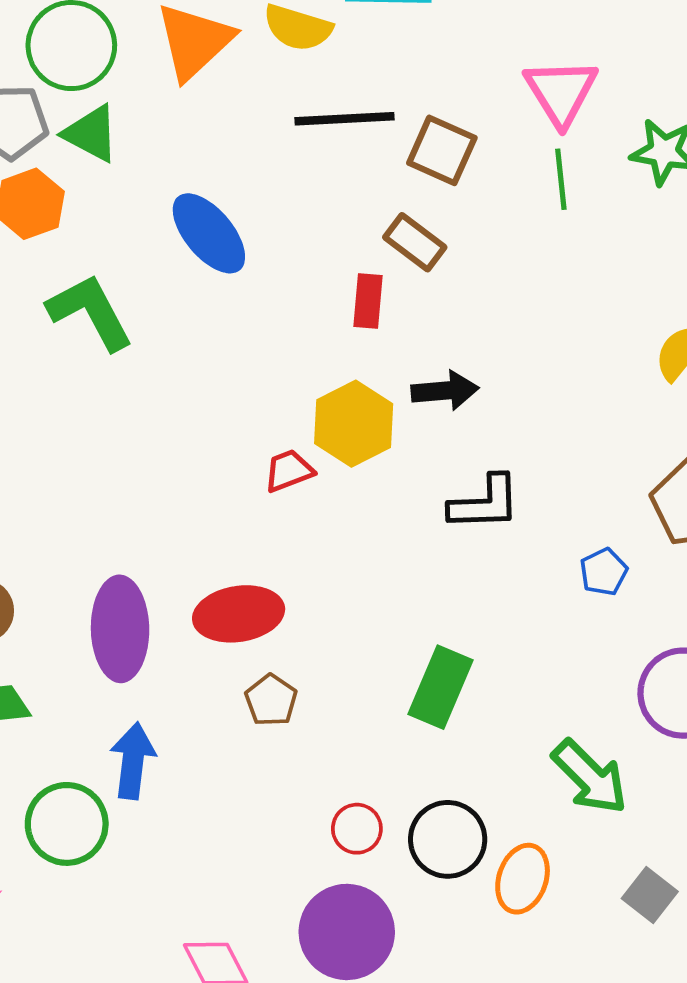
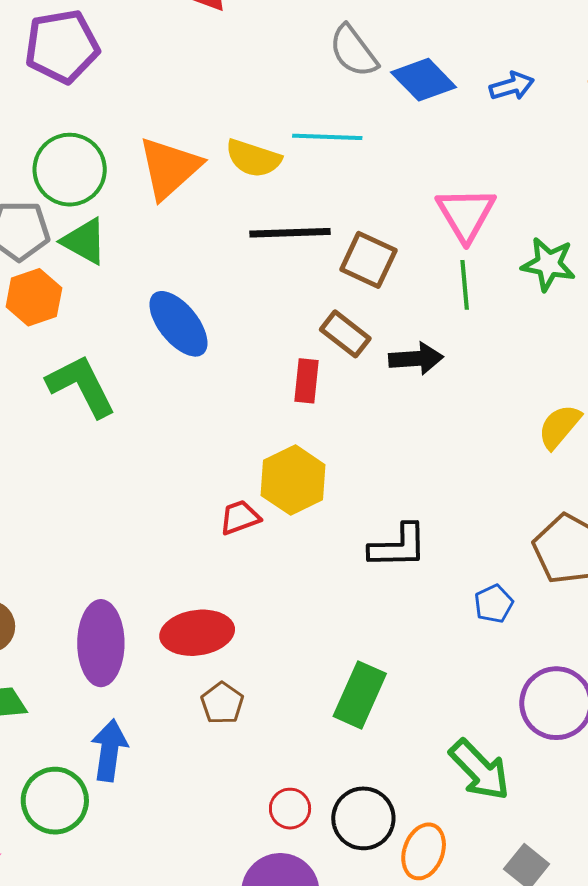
black arrow: (445, 391) -> (416, 359), moved

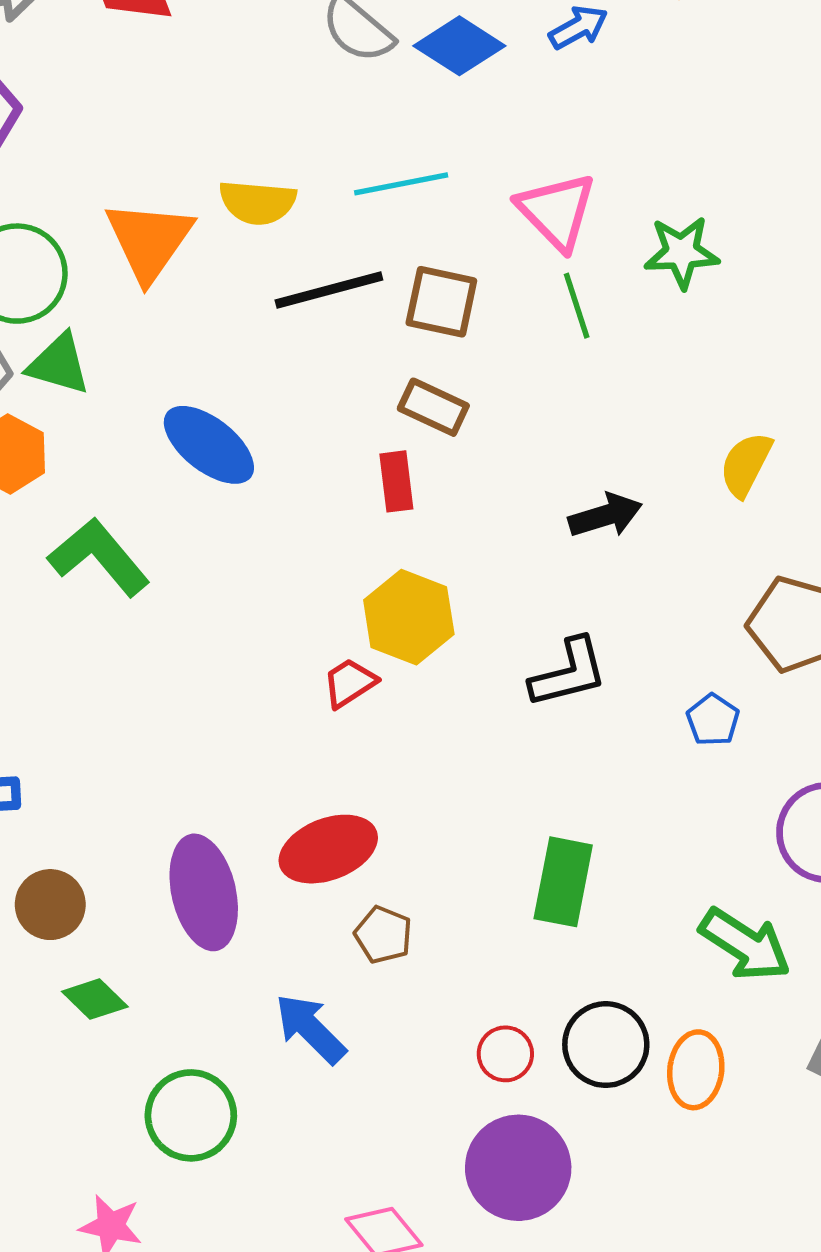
cyan line: (327, 137) -> (401, 184), moved
black arrow: (416, 359) -> (605, 515), moved
blue arrow: (109, 750) -> (310, 1029), moved, turned -40

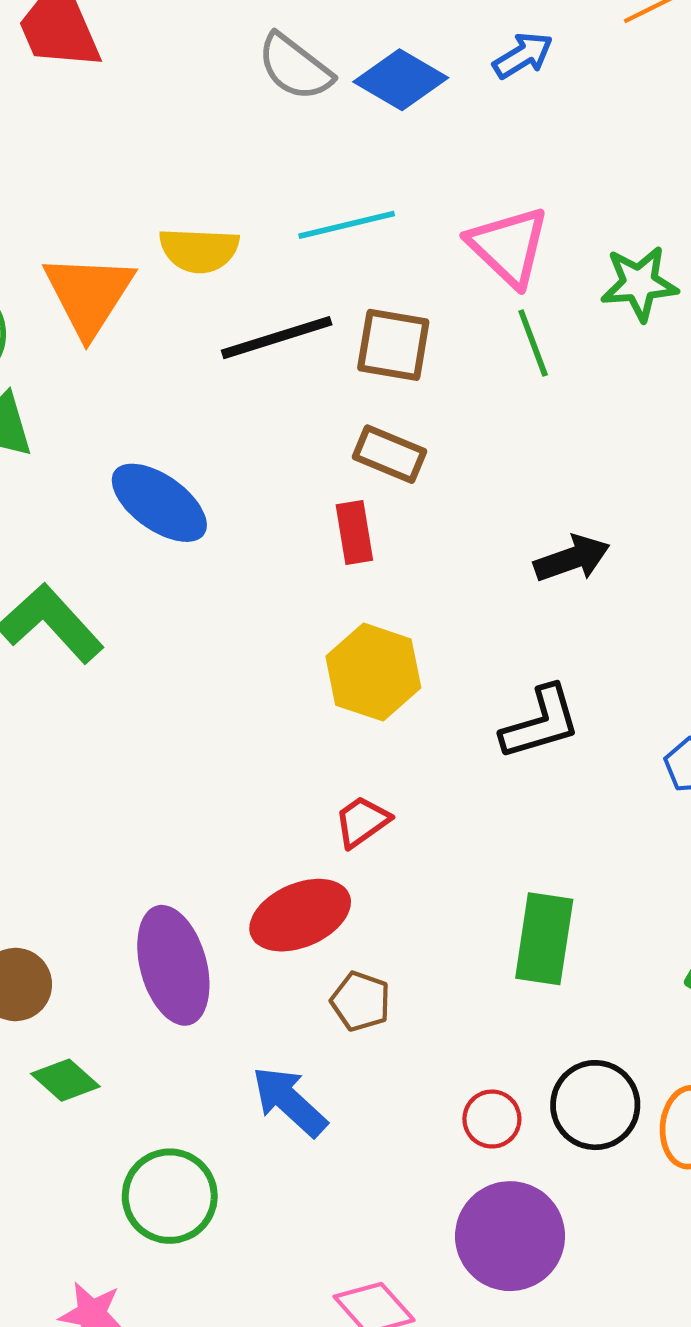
red trapezoid: (350, 683) -> (362, 822), moved

